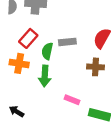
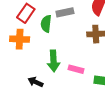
green arrow: (45, 76) -> (54, 61), moved
black arrow: (17, 111) -> (36, 82), moved

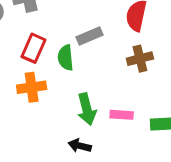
black arrow: (36, 82) -> (80, 146), moved

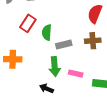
gray rectangle: (90, 36) -> (64, 45), moved
orange cross: (32, 87) -> (13, 59), moved

